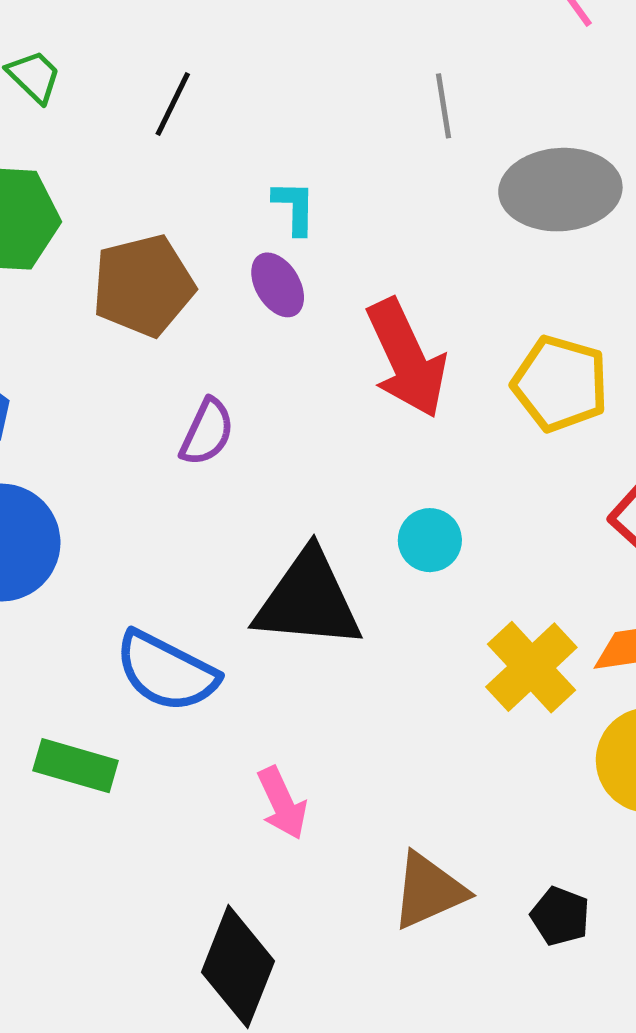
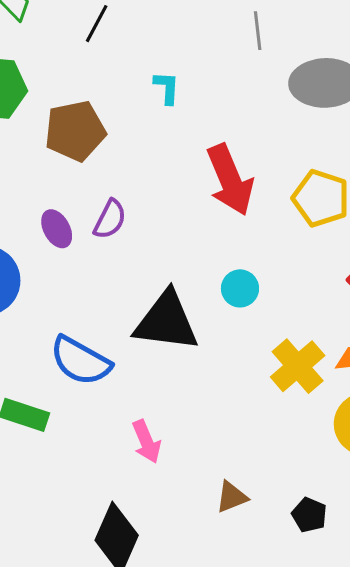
purple ellipse: (278, 285) -> (57, 229), moved
brown triangle: (429, 891) -> (232, 497), size x0.7

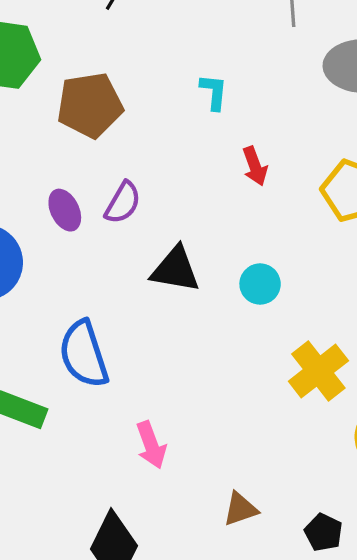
cyan L-shape: (167, 88) -> (214, 92), moved
red arrow: (230, 180) -> (255, 166), size x0.5
black triangle: (166, 321) -> (175, 269), moved, size x0.7
blue semicircle: (80, 361) -> (84, 354), turned 40

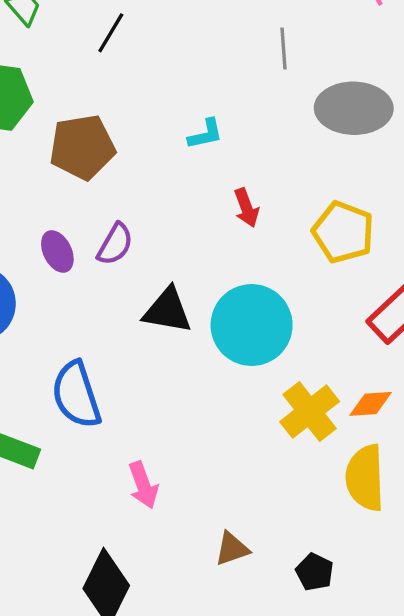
cyan L-shape: (214, 92) -> (205, 134), turned 72
cyan circle: (260, 284) -> (252, 325), size x2.0

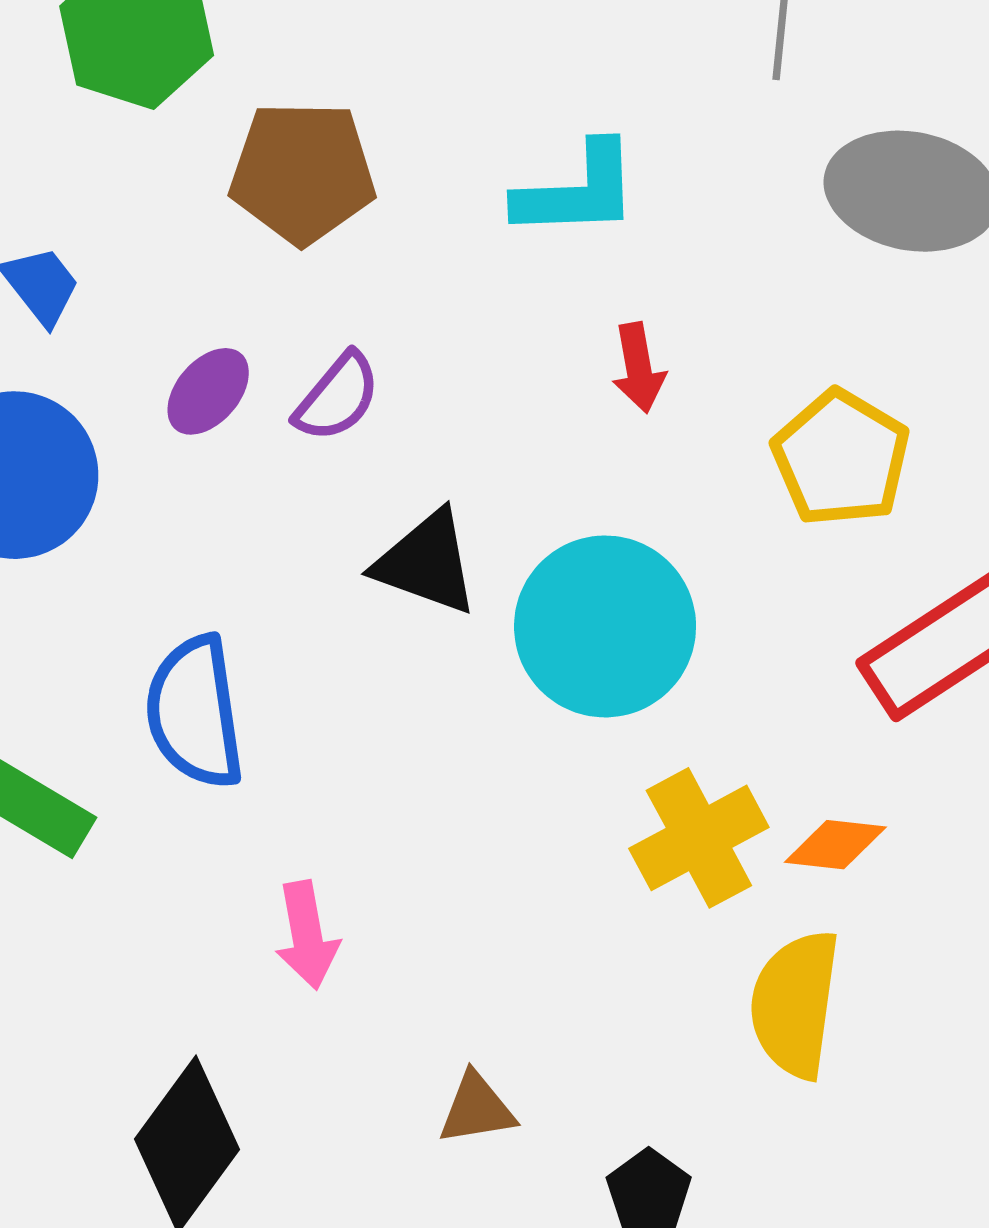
cyan L-shape: (205, 134) -> (577, 191), size x1.6
purple ellipse: (57, 251) -> (208, 391), turned 57

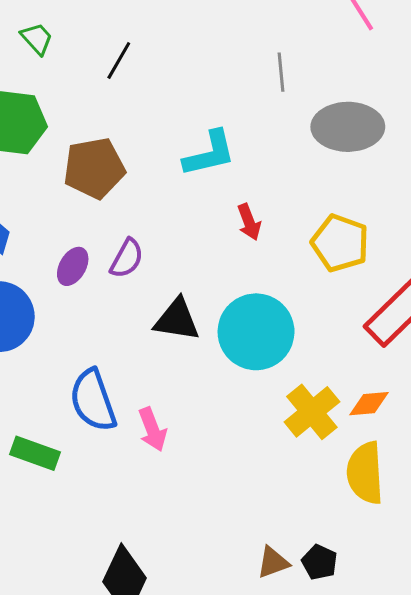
pink arrow: (307, 935) -> (152, 429), moved
brown triangle: (477, 1109) -> (273, 562), moved

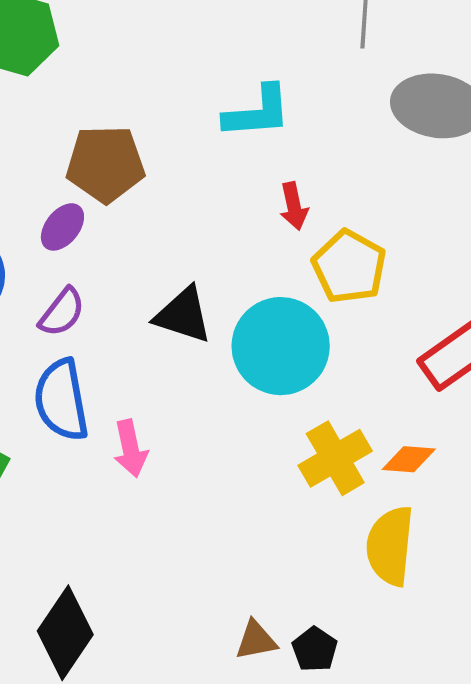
brown pentagon: (94, 168) -> (105, 164), moved
yellow pentagon: (340, 243) -> (349, 267), moved
purple semicircle: (127, 258) -> (62, 312), moved

